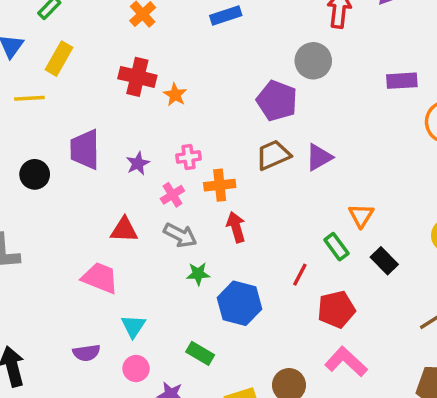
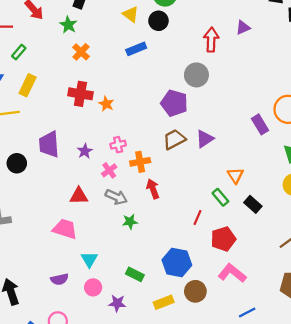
purple rectangle: (402, 81) -> (260, 124), moved, turned 66
blue hexagon: (240, 303) -> (177, 263), moved

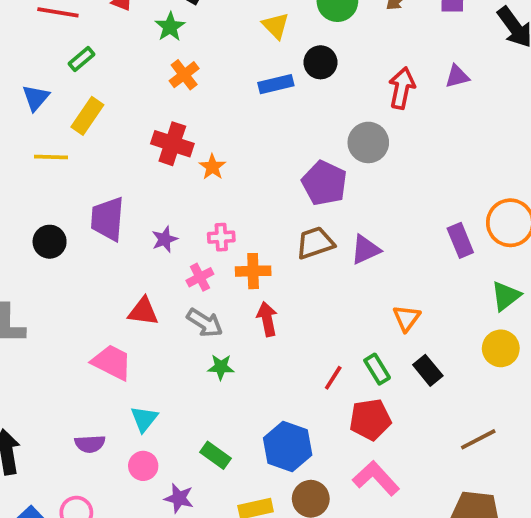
black circle: (158, 21) -> (320, 62), moved
green rectangle: (220, 197) -> (377, 369), moved

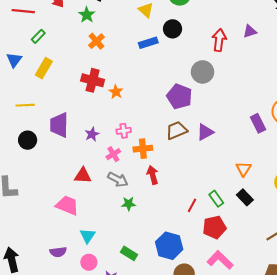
yellow line: (51, 157) -> (25, 105), moved
orange triangle: (407, 318) -> (244, 169), moved

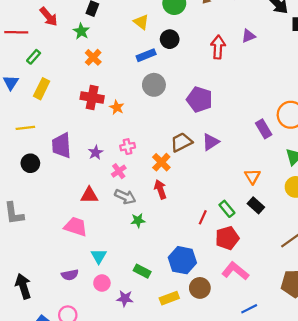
gray circle: (202, 72) -> (154, 85), moved
purple pentagon: (179, 96) -> (200, 100), moved
orange cross: (143, 149) -> (161, 162), moved, turned -36

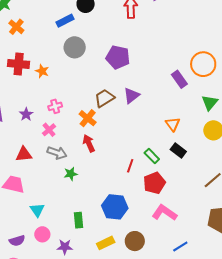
green rectangle: (142, 271) -> (78, 220), turned 63
purple semicircle: (70, 275) -> (17, 241), moved
brown circle: (200, 288) -> (135, 241), moved

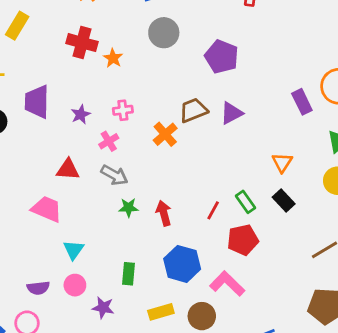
red arrow: (89, 143) -> (164, 213), moved
pink L-shape: (164, 213) -> (227, 284), moved

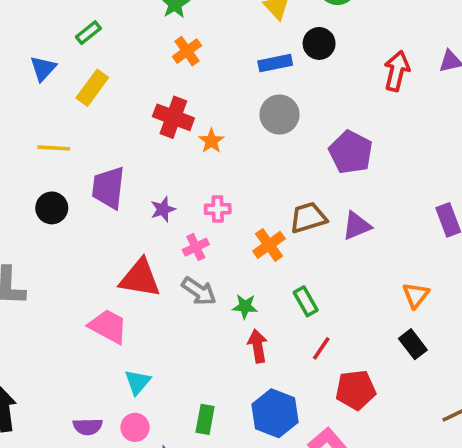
red triangle: (68, 169) -> (140, 278), size x1.4
green rectangle: (246, 202) -> (306, 301), moved
green star: (129, 208) -> (245, 306), moved

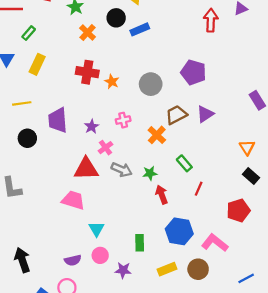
black circle: (319, 43) -> (116, 18), moved
gray circle: (279, 115) -> (151, 84), moved
pink cross: (196, 247) -> (105, 148), moved
red pentagon: (356, 390) -> (238, 210), moved

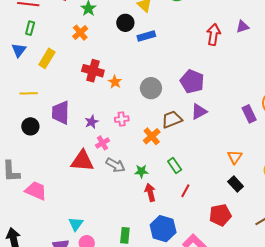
orange cross: (88, 32) -> (80, 33), moved
green rectangle: (29, 33) -> (30, 28), moved, turned -32
purple triangle: (205, 114) -> (199, 112), moved
pink trapezoid: (73, 200) -> (36, 191), moved
cyan triangle: (96, 229) -> (76, 224), moved

